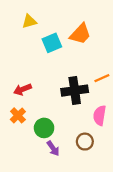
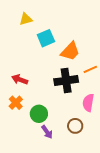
orange trapezoid: (80, 34) -> (70, 51), moved
red arrow: (22, 89) -> (20, 80), turned 42

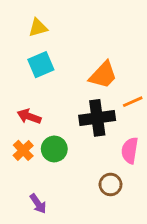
cyan square: (46, 38) -> (41, 65), moved
green circle: (39, 114) -> (54, 149), moved
purple arrow: (47, 132) -> (38, 204), moved

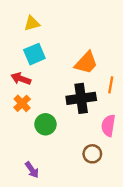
orange line: (133, 102) -> (111, 85), turned -56
red arrow: (29, 116) -> (21, 79), moved
orange cross: (23, 150) -> (22, 103), moved

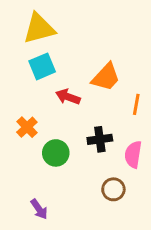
yellow triangle: (32, 23) -> (39, 28), size x1.6
red arrow: (21, 79) -> (68, 97), moved
black cross: (81, 98) -> (100, 139), moved, size x0.7

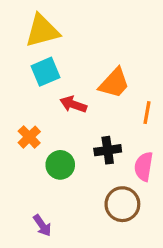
brown circle: (113, 189) -> (122, 204), size x1.4

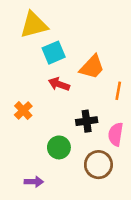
cyan square: (46, 72) -> (54, 53), moved
green circle: (60, 165) -> (59, 147), moved
purple arrow: (42, 225) -> (34, 182), turned -54

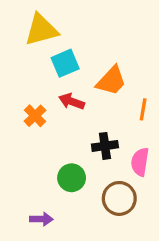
orange cross: (23, 111) -> (35, 116), moved

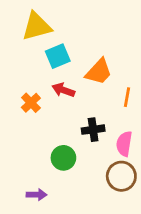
brown circle: (119, 198) -> (121, 176), moved

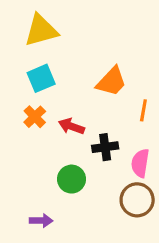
cyan square: (58, 56) -> (41, 78), moved
red arrow: (63, 90) -> (72, 126), moved

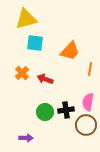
cyan square: (41, 78) -> (35, 43), moved, turned 30
black cross: (105, 147) -> (66, 110), moved

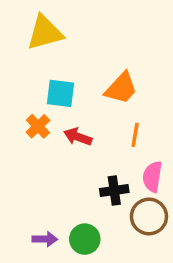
cyan square: (35, 43) -> (60, 93), moved
orange line: (90, 69) -> (135, 135), moved
green circle: (45, 112) -> (85, 239), moved

